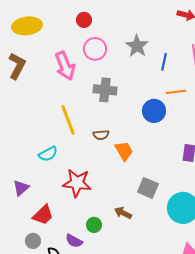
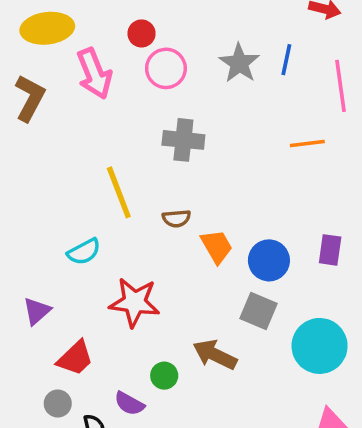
red circle: (84, 20) -> (142, 33), moved
blue line: (164, 62) -> (286, 60), moved
pink arrow: (65, 66) -> (94, 74), moved
blue circle: (154, 111) -> (269, 260), moved
brown arrow: (123, 213) -> (215, 355), size x1.4

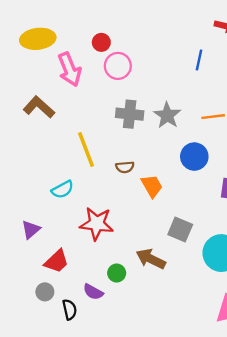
gray star: (239, 63) -> (167, 115), moved
brown L-shape: (30, 98) -> (39, 107), moved, turned -76
blue circle: (269, 260) -> (194, 157), moved

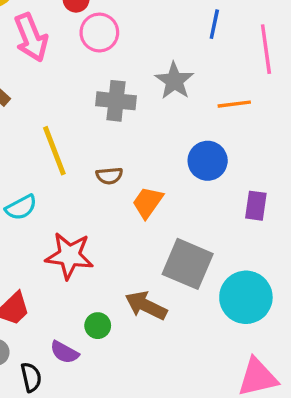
gray star: (167, 115) -> (174, 81), moved
orange trapezoid: (152, 186) -> (148, 202), turned -115
gray square: (180, 229) -> (188, 264), size x1.4

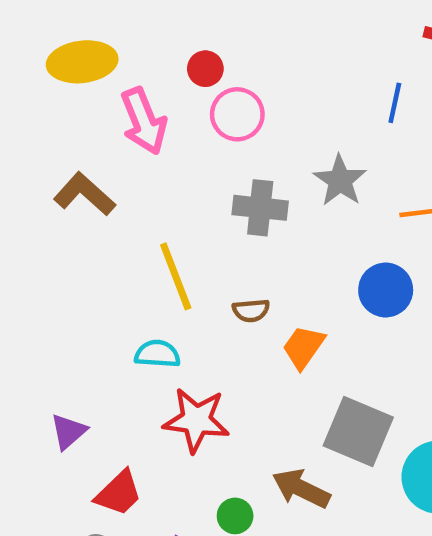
cyan semicircle: (21, 207) -> (157, 354), moved, turned -148

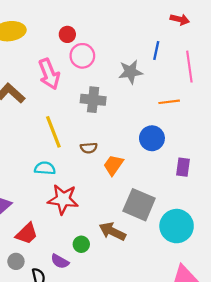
pink arrow: (144, 121) -> (49, 74), moved
gray star: (340, 180) -> (131, 72), moved, turned 30

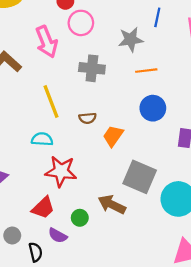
orange line: (169, 102) -> (146, 71), moved
red trapezoid: (27, 234) -> (43, 208), moved

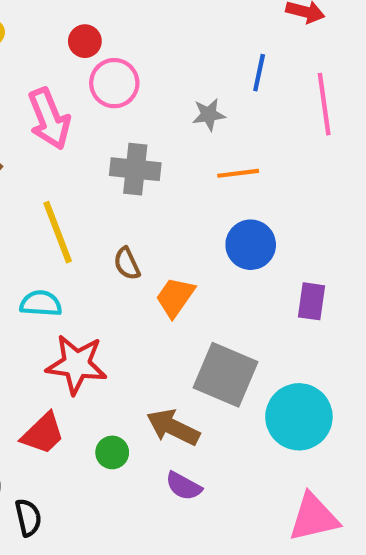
gray star: (131, 40) -> (209, 115), size x0.7
brown semicircle: (88, 118) -> (127, 264), turned 70
purple semicircle: (58, 235) -> (184, 486), moved

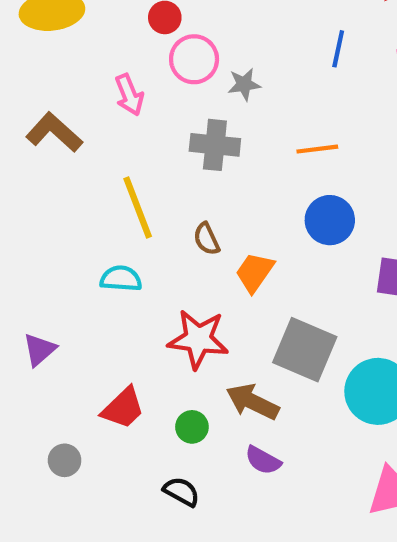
gray star: (209, 115) -> (244, 84), moved
pink arrow: (49, 119) -> (129, 95), size x0.7
red star: (76, 364) -> (198, 339), moved
black semicircle: (28, 518) -> (181, 492), moved, turned -48

